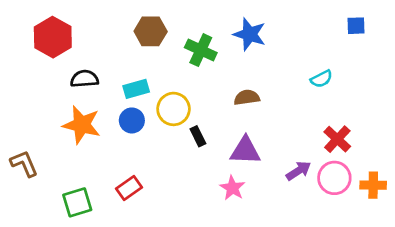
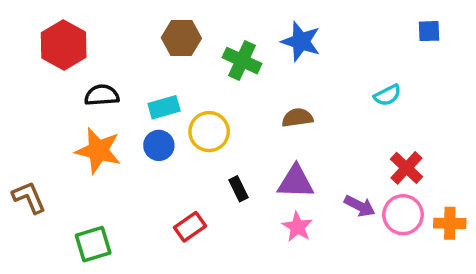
black rectangle: (198, 136) -> (239, 189), moved
purple arrow: (298, 171) -> (360, 206), turned 60
red rectangle: (129, 188) -> (190, 227), moved
pink star: (232, 188) -> (297, 227), moved

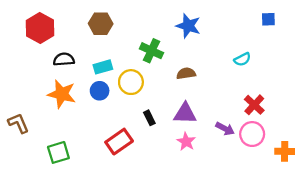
brown hexagon: (181, 38) -> (101, 24), moved
green cross: (242, 61) -> (151, 51), moved
orange cross: (450, 223) -> (285, 151), moved
red rectangle: (190, 227) -> (119, 142), size x1.4

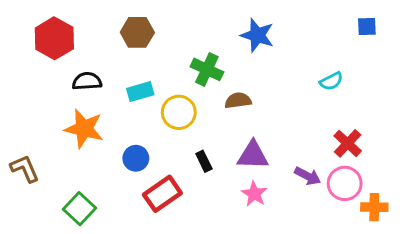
brown semicircle: (186, 73) -> (238, 100), moved
blue circle: (100, 91) -> (136, 158), moved
orange cross: (285, 151) -> (374, 207), moved
green square: (58, 152) -> (80, 209), turned -30

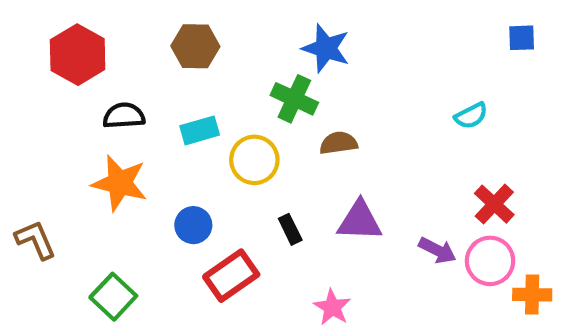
blue star: (257, 35) -> (326, 48), moved
pink star: (254, 194) -> (332, 307), moved

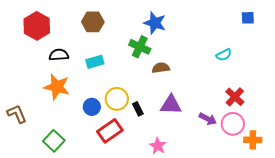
yellow circle: (254, 160) -> (117, 99), moved

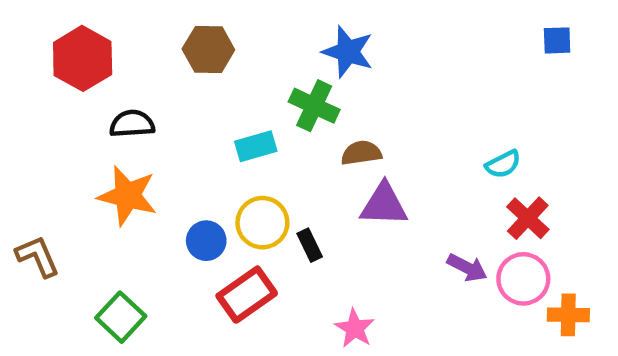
cyan semicircle: (224, 55) -> (503, 164), moved
cyan rectangle: (95, 62) -> (256, 146), moved
purple triangle: (171, 105) -> (384, 205), moved

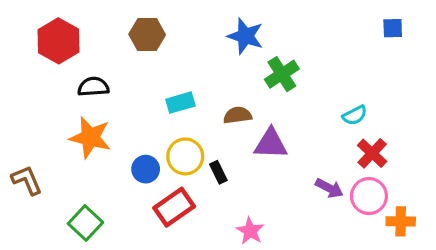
green cross: (314, 106) -> (282, 74), moved, turned 32
brown semicircle: (361, 153) -> (237, 115), moved

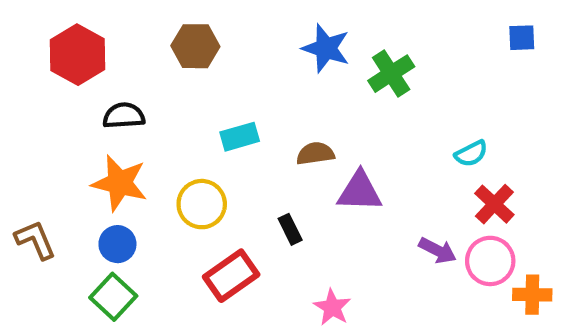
green cross: (282, 74) -> (391, 74), moved
yellow circle: (185, 156) -> (202, 204), moved
blue circle: (146, 169) -> (117, 244), moved

